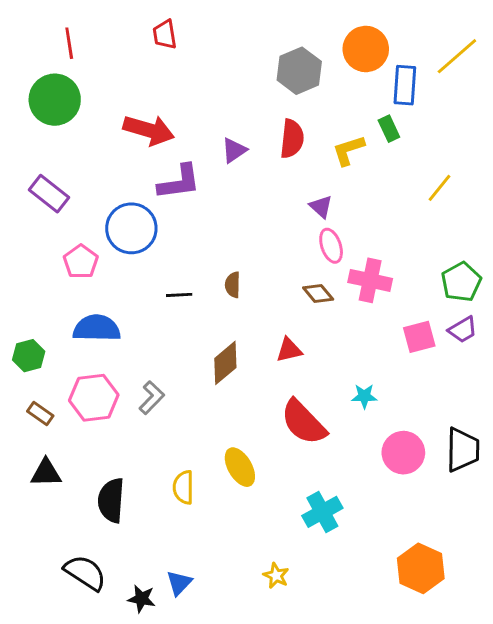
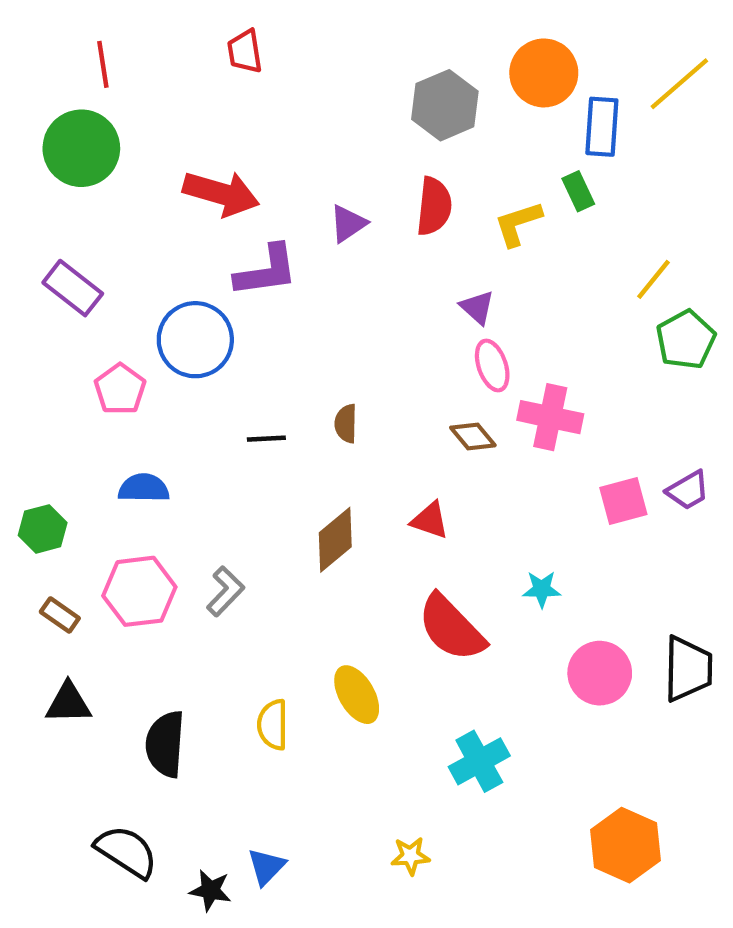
green pentagon: (461, 282) -> (686, 340), moved
blue semicircle: (97, 328) -> (144, 488), size x0.7
red triangle: (289, 350) -> (430, 520), turned 32
yellow star: (276, 576) -> (410, 856), turned -30

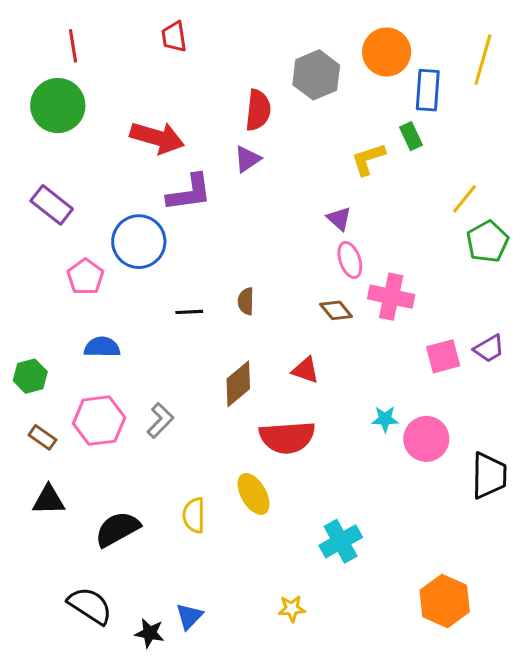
yellow line: (679, 84) -> (483, 60), turned -33
red semicircle: (434, 206) -> (258, 110), moved
red semicircle: (451, 628) -> (287, 437), moved, turned -50
pink circle: (600, 673) -> (426, 439), moved
black semicircle: (165, 744) -> (117, 529), turned 57

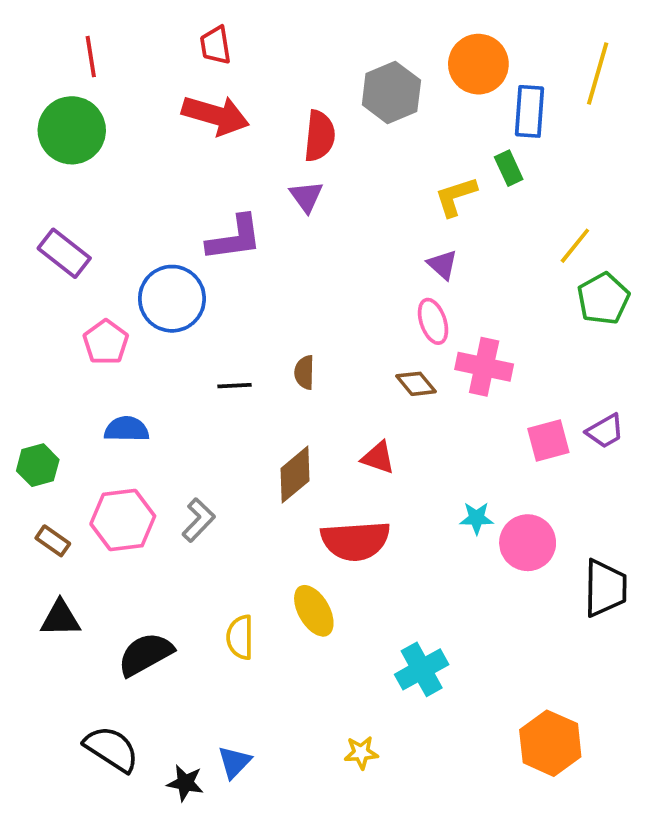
red arrow: (157, 138) -> (215, 115), moved
purple triangle: (247, 159) -> (306, 197), turned -32
purple triangle: (339, 219) -> (442, 265), moved

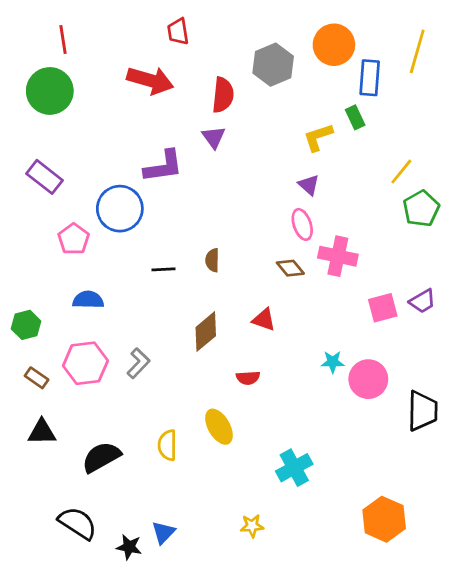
red trapezoid: (215, 45) -> (178, 32), moved
red semicircle: (355, 541) -> (248, 378), size x0.5

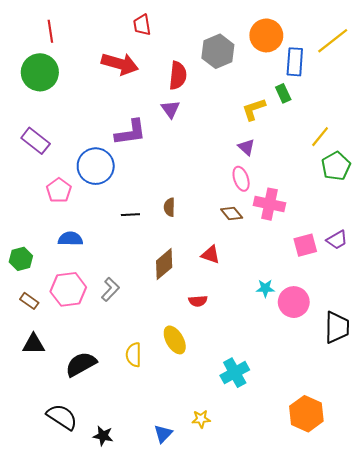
yellow line: (417, 51) -> (333, 41), turned 36
blue triangle: (163, 532) -> (163, 434), moved

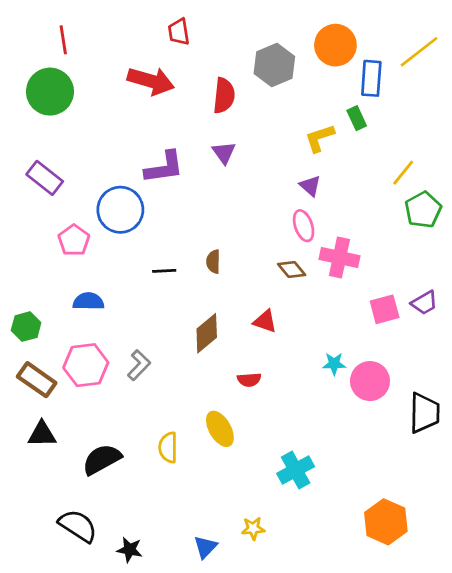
purple triangle: (170, 109) -> (224, 153), moved
brown rectangle: (29, 301) -> (37, 380), size x1.6

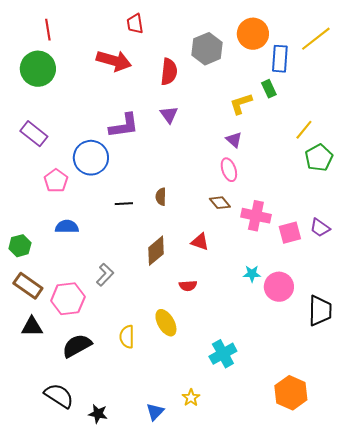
pink cross: (339, 258) -> (256, 216), moved
purple trapezoid: (424, 303) -> (320, 228), turned 65
pink hexagon: (86, 365) -> (68, 299), moved
yellow star: (253, 528) -> (191, 398), turned -30

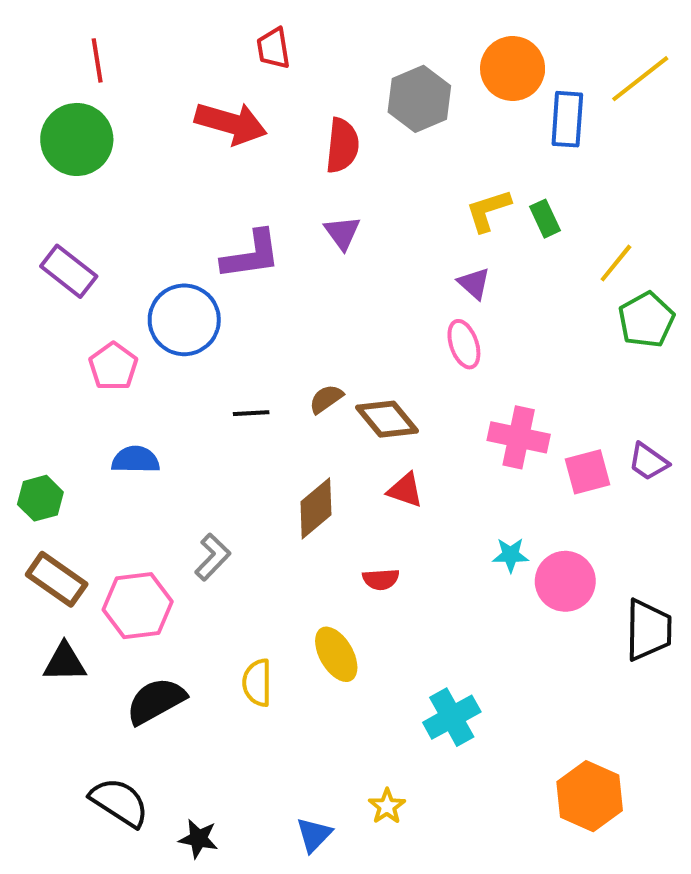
green rectangle: (269, 89) -> (545, 219), moved
brown semicircle: (161, 197) -> (326, 399), turned 54
brown diamond: (220, 203) -> (387, 419), moved, size x1.4

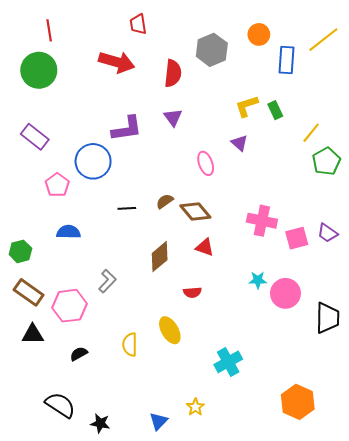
orange circle: (513, 69) -> (259, 34), size x0.7
pink ellipse: (464, 344) -> (206, 163), moved
black semicircle: (156, 701) -> (79, 354), size x0.6

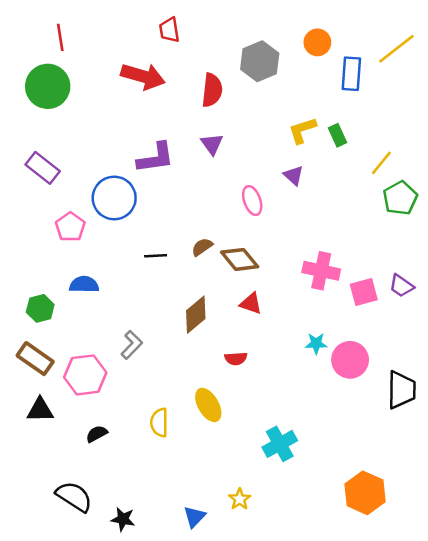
green hexagon: (20, 251) -> (40, 308), moved

